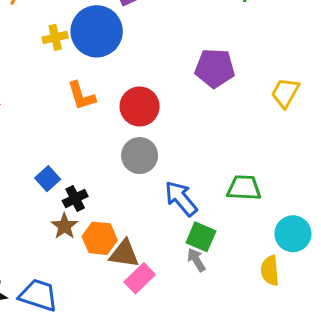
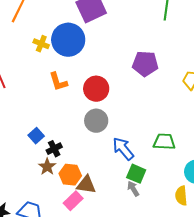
yellow cross: (55, 37) -> (41, 44), turned 35
pink rectangle: (140, 278) -> (73, 201), moved

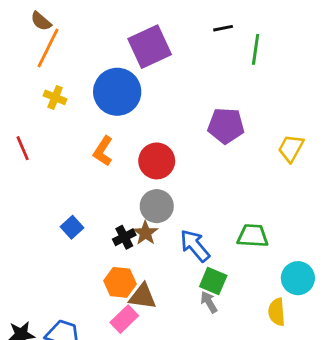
yellow cross: (41, 44) -> (55, 97), moved
orange L-shape: (58, 82) -> (103, 151), turned 50
black cross: (54, 149) -> (124, 237), moved
brown star: (47, 167) -> (145, 233), moved

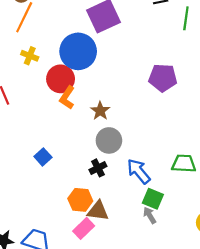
red circle: (157, 161) -> (61, 79), moved
brown star: (145, 233) -> (100, 111), moved
black cross: (124, 237) -> (98, 168), moved

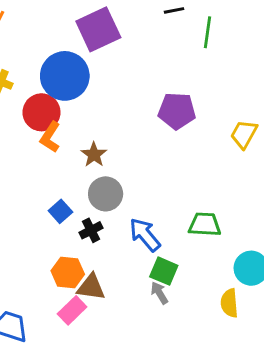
blue square: (43, 157) -> (60, 211), moved

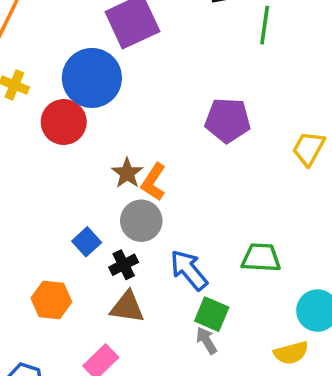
orange L-shape: (50, 137) -> (154, 182), moved
orange hexagon: (68, 273) -> (51, 300), moved
brown triangle: (91, 287) -> (127, 307), moved
yellow semicircle: (229, 303) -> (291, 353), turned -100

